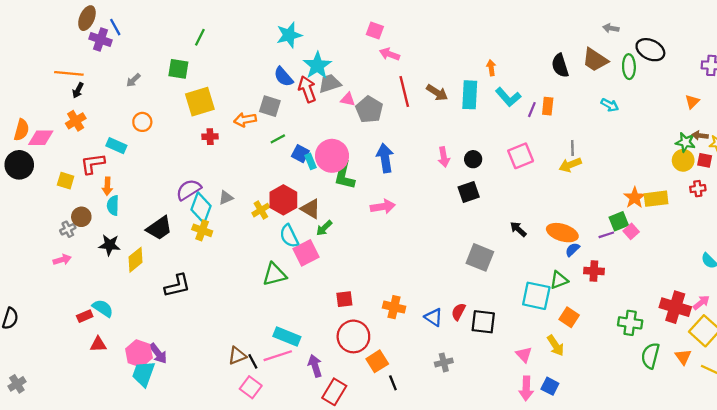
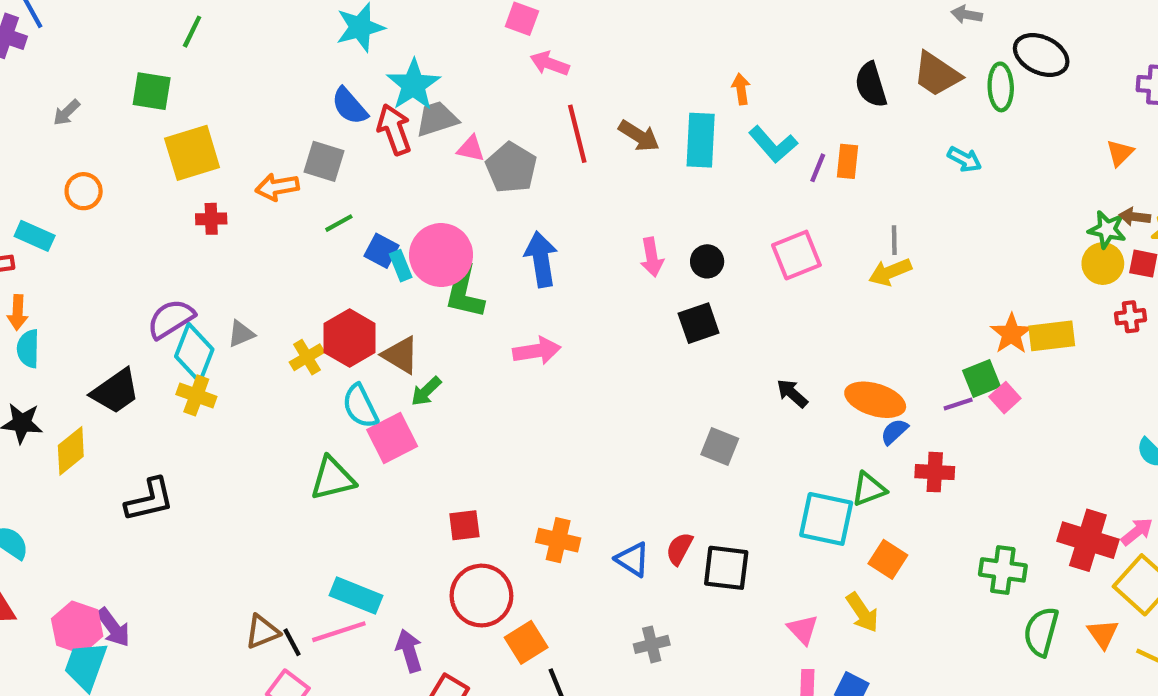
gray square: (480, 257) -> (720, 447), size x0.7

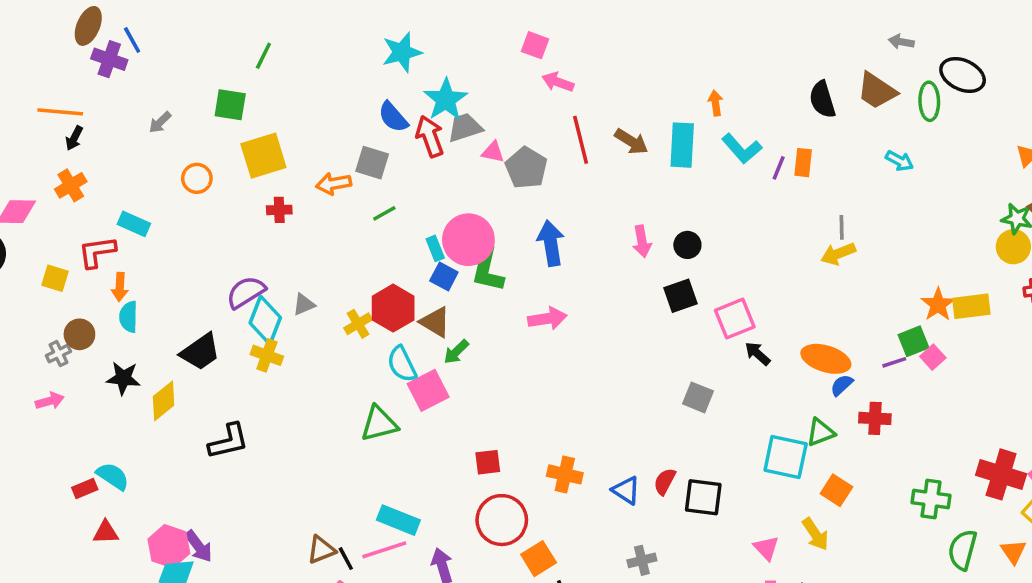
orange circle: (84, 191) -> (197, 178), moved
blue square: (381, 251) -> (444, 276), moved
pink square: (796, 255) -> (735, 319), moved

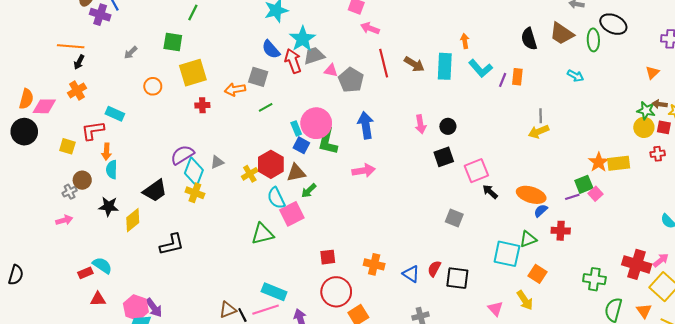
brown triangle: (435, 322) -> (296, 173), turned -42

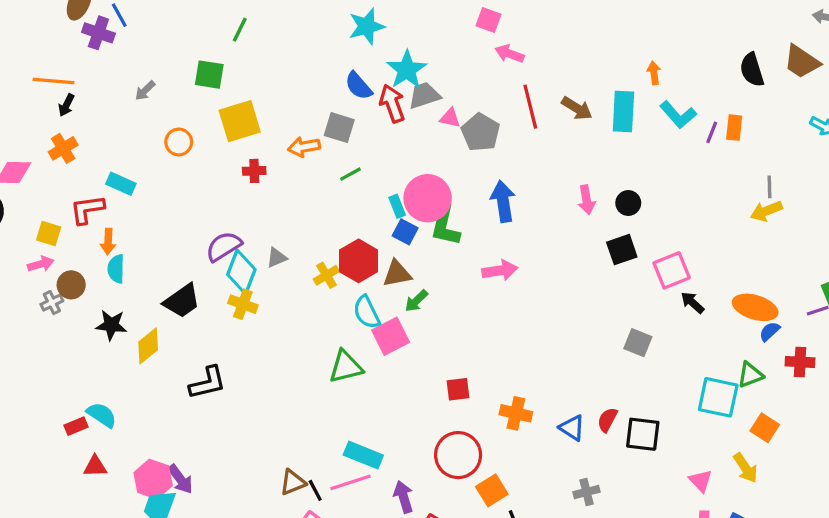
pink arrow: (64, 220) -> (41, 264), moved
red square: (328, 257) -> (458, 389), moved

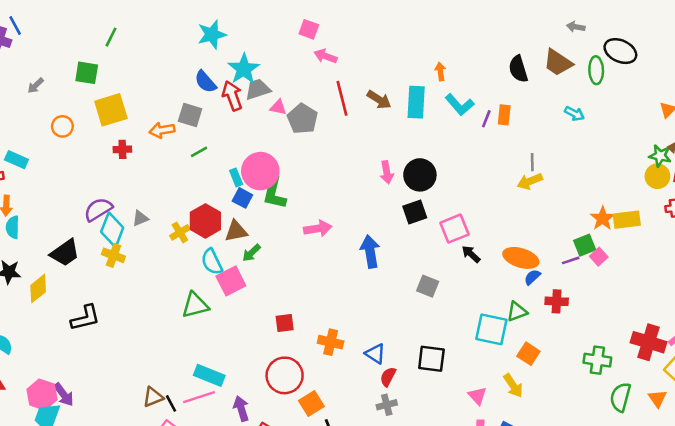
blue arrow: (503, 201) -> (370, 252), moved
black circle: (628, 203) -> (420, 175), size x1.6
red semicircle: (607, 420) -> (388, 377), moved

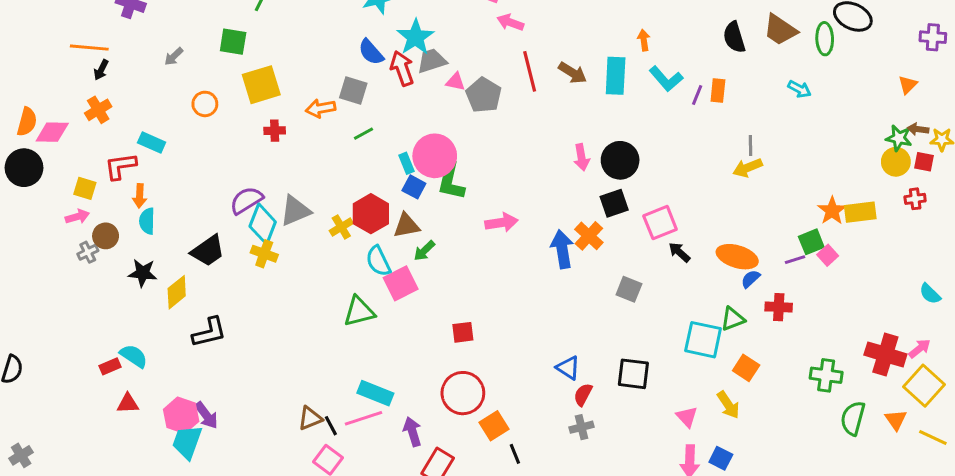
gray triangle: (140, 218) -> (295, 211), size x1.6
black L-shape: (85, 318) -> (209, 332), moved
orange cross: (331, 342) -> (589, 236), moved, turned 30

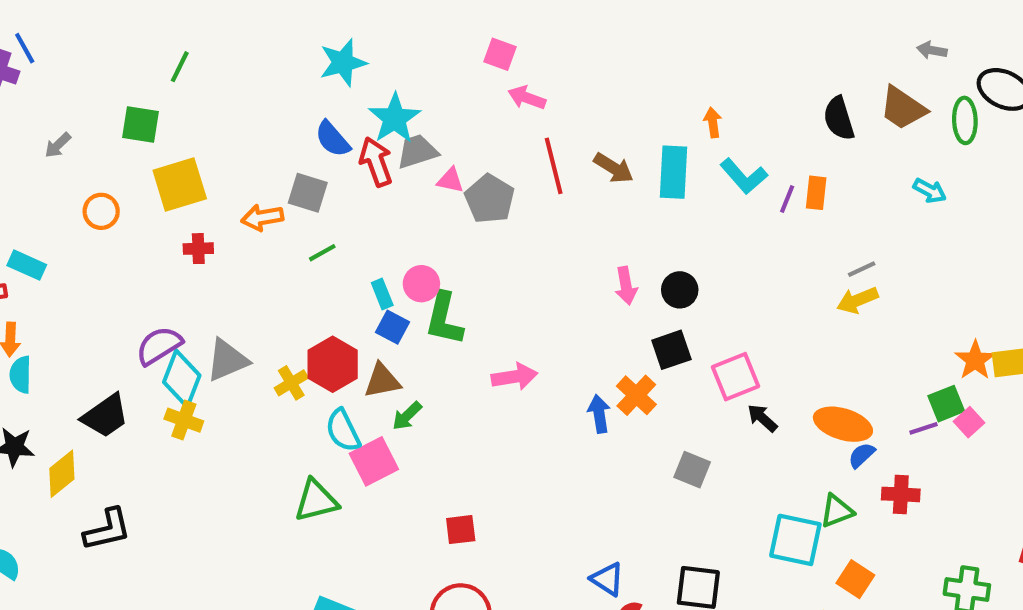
gray line: (751, 145) -> (862, 269), turned 66
pink circle: (435, 156) -> (421, 284), size x0.6
black circle: (620, 160) -> (680, 290), size x0.7
blue arrow: (562, 249) -> (599, 414), size x0.7

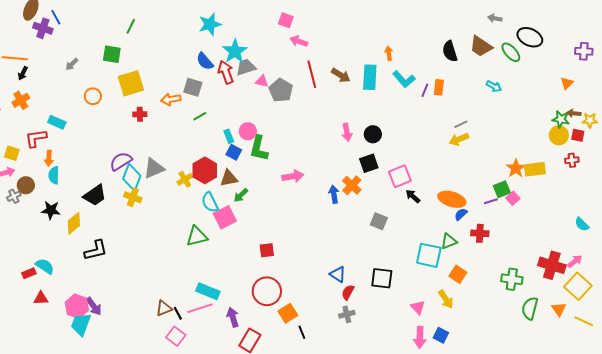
green ellipse: (965, 120) -> (511, 52), turned -40

